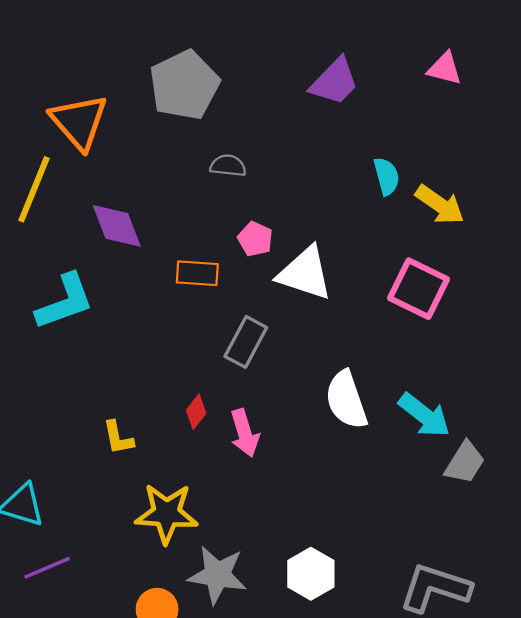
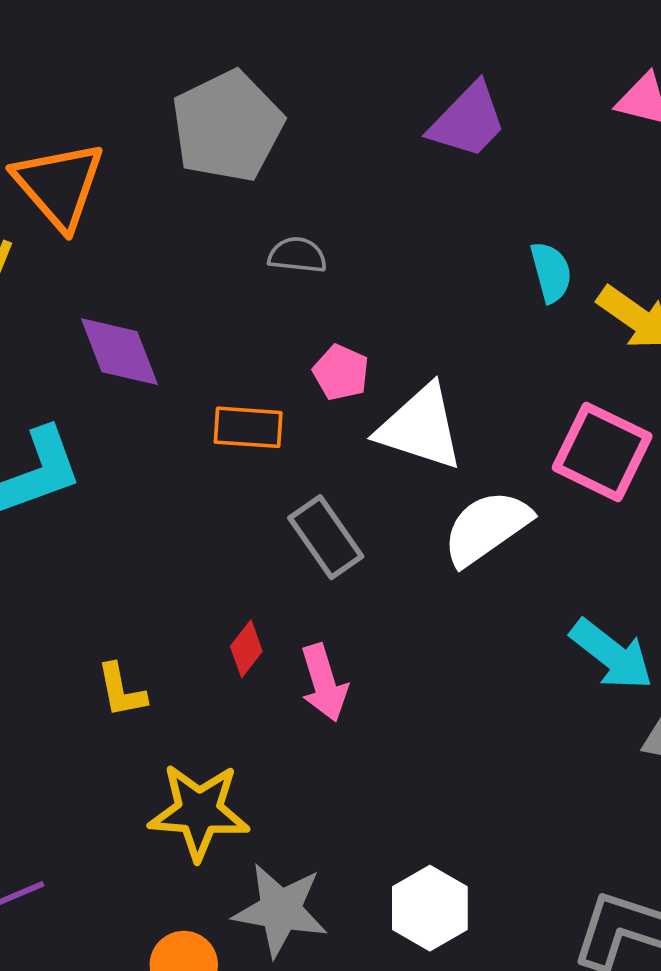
gray rectangle: (246, 342) -> (326, 537), turned -63
white semicircle: (346, 400) -> (487, 528), moved, turned 74

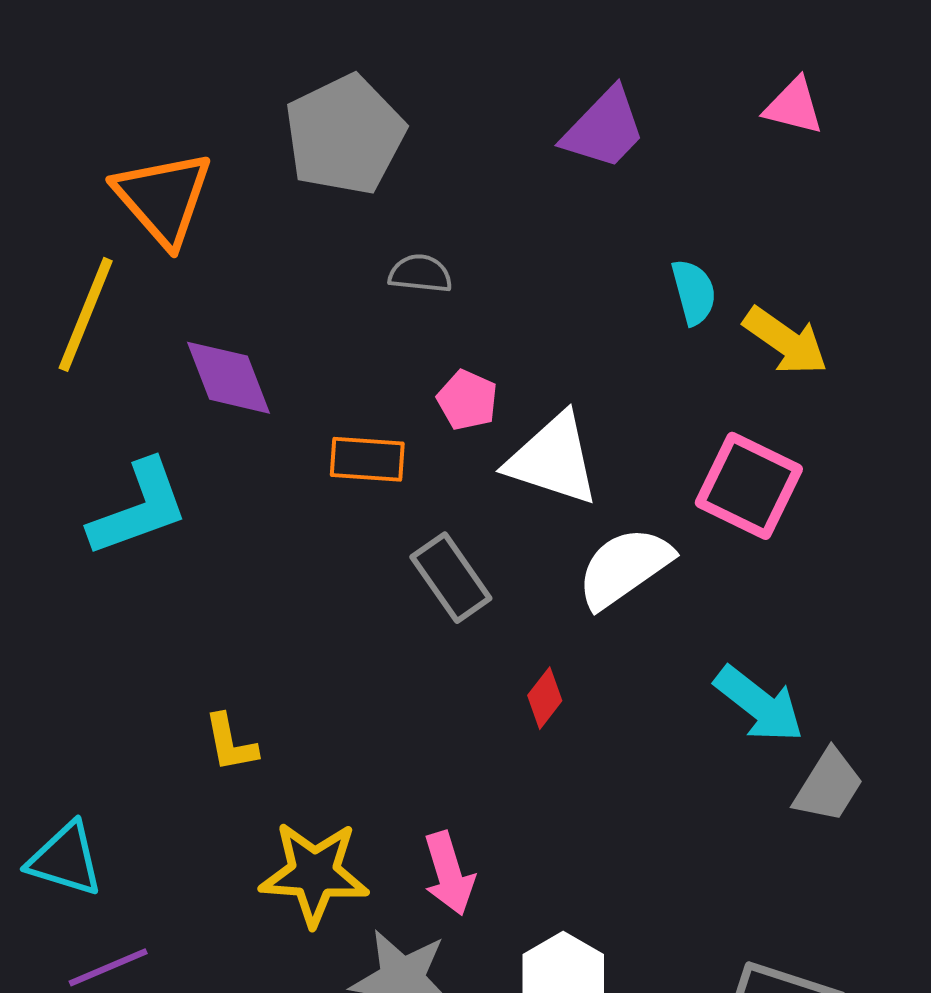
red diamond: (246, 649) -> (545, 698), moved
pink arrow: (324, 683) -> (449, 874), moved

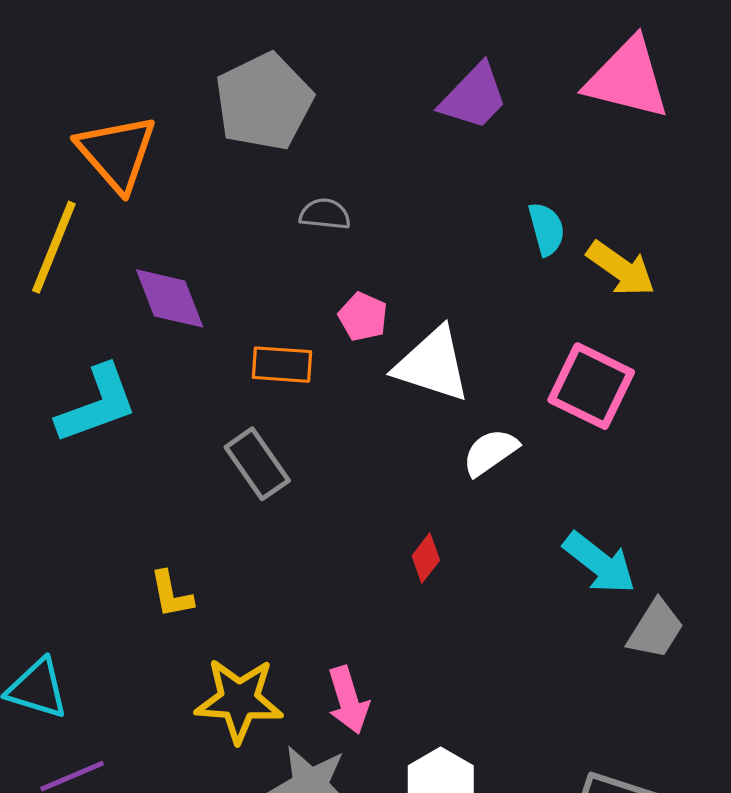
pink triangle: (794, 106) -> (627, 79), size x1.8
white semicircle: (624, 567) -> (490, 452), size x0.7
gray rectangle: (451, 578) -> (257, 464), moved

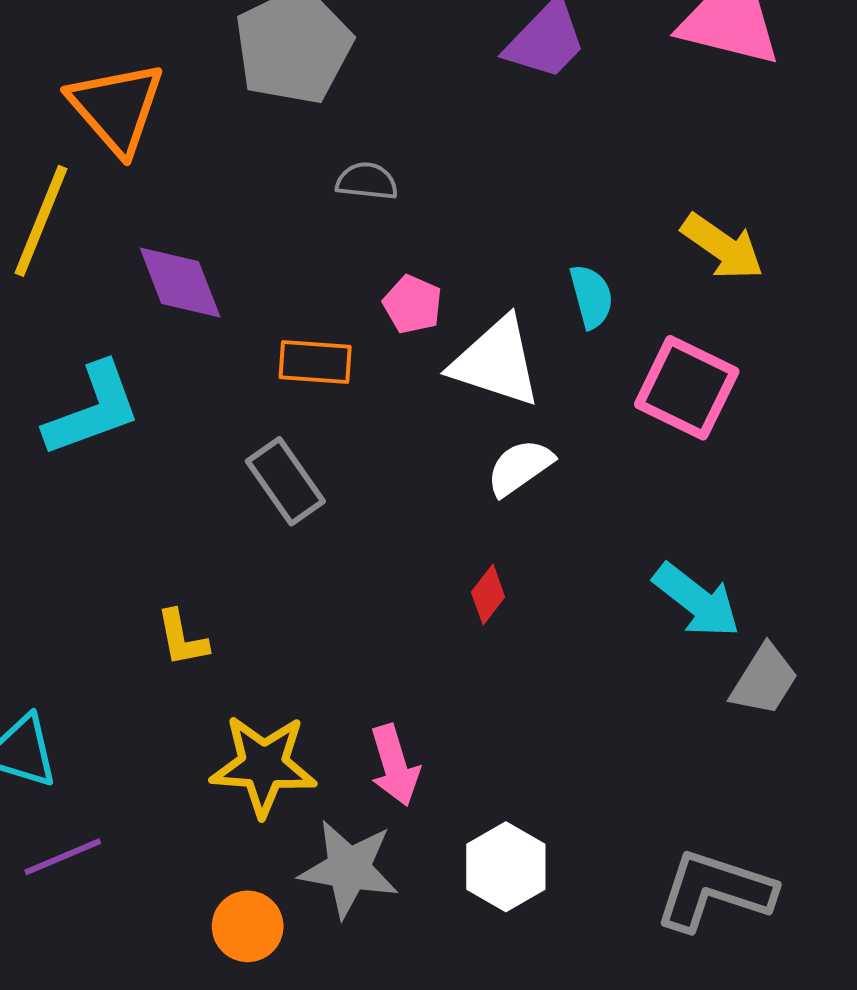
cyan semicircle: (546, 229) -> (591, 296), moved
white semicircle: (490, 452) -> (520, 467), moved

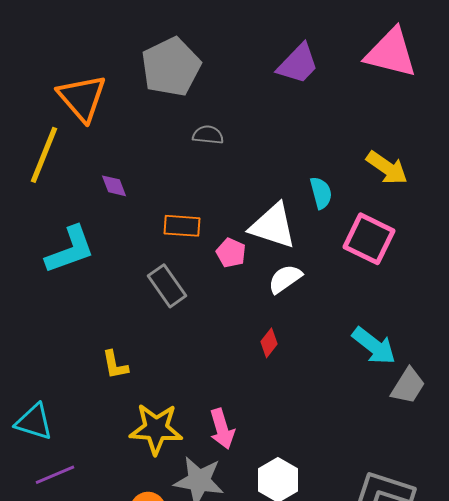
purple diamond: (180, 283) -> (114, 186), size x0.6
pink pentagon: (413, 304) -> (231, 253), moved

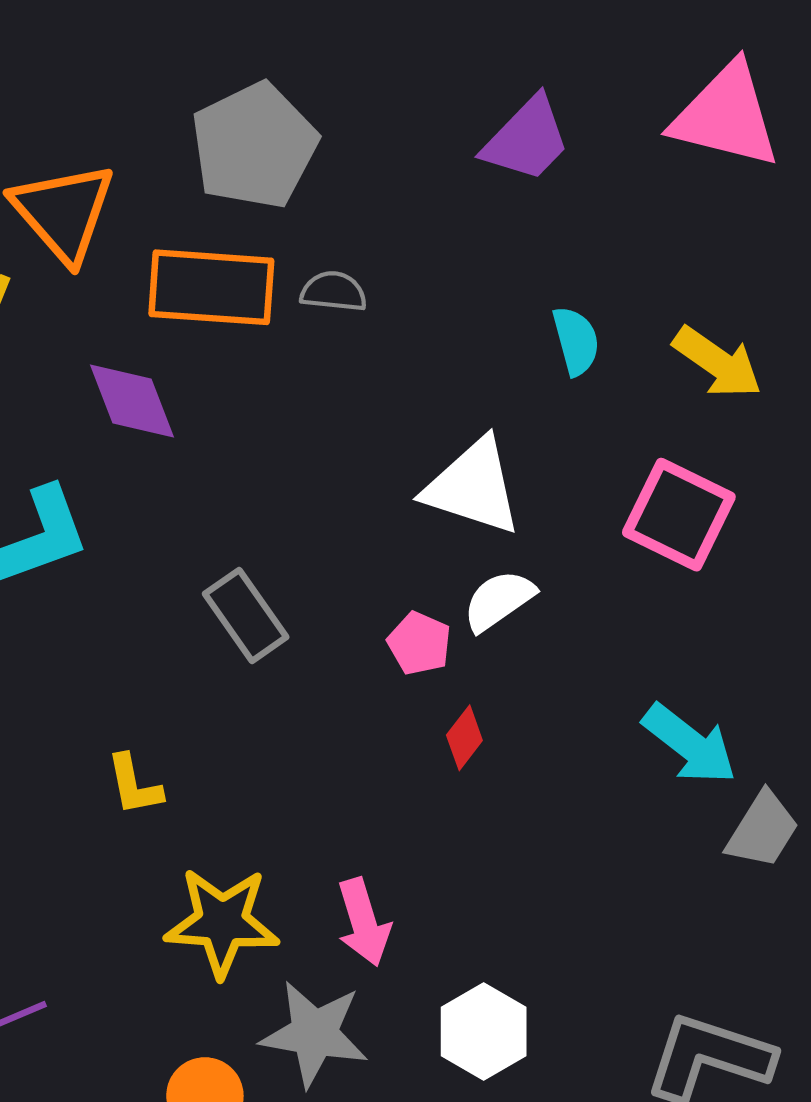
purple diamond: (114, 186) -> (132, 401), size x1.6
cyan semicircle: (321, 193) -> (576, 341), moved
orange rectangle: (182, 226) -> (211, 287), moved, size x1.6
pink pentagon: (231, 253) -> (419, 643), moved

